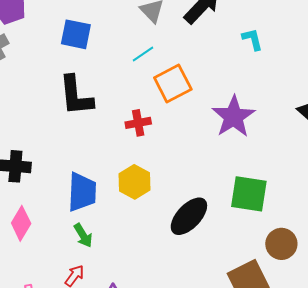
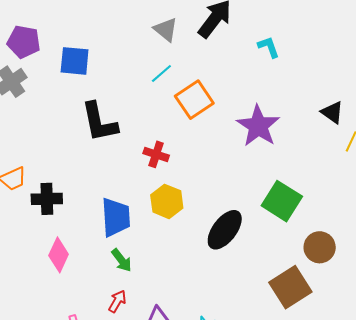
blue square: (76, 34) -> (75, 61), moved
red cross: (138, 123) -> (156, 154), moved, turned 35
green square: (249, 194) -> (282, 201), turned 30

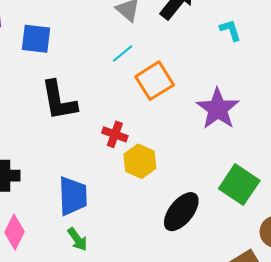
yellow hexagon: (167, 201) -> (140, 161), moved

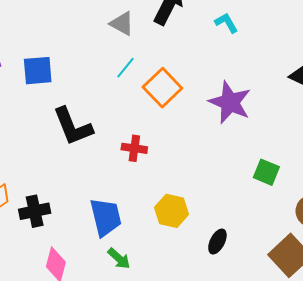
yellow hexagon: (140, 161) -> (172, 211), moved
green square: (239, 185) -> (266, 172), size x0.7
black ellipse: (181, 212) -> (217, 242), moved, size x0.6

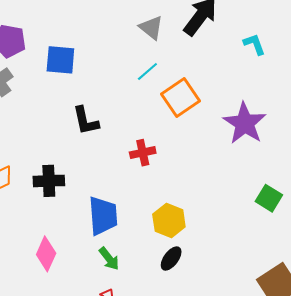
black L-shape: (73, 126) -> (86, 121), size x0.7
red cross: (134, 148) -> (143, 153), turned -30
black cross: (35, 211) -> (49, 181), moved
black ellipse: (217, 242) -> (171, 258), moved

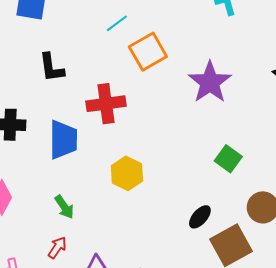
red cross: (143, 153) -> (106, 104), size x1.5
blue trapezoid: (103, 216) -> (63, 140), moved
black ellipse: (171, 258) -> (200, 217), moved

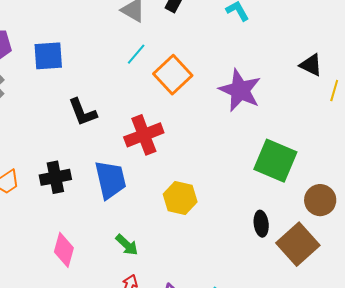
green square: (228, 159) -> (275, 161), size x1.6
black ellipse: (200, 217) -> (261, 224), turned -35

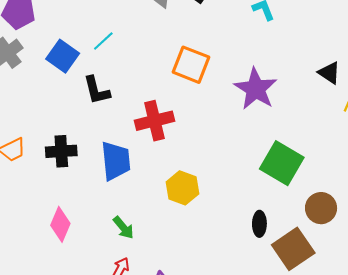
cyan line: (136, 54) -> (103, 41), moved
blue square: (48, 56) -> (63, 56), moved, turned 32
orange square: (173, 75) -> (191, 65), turned -33

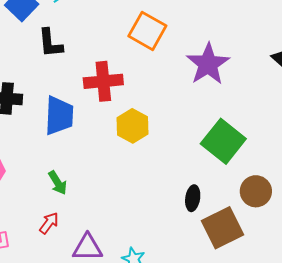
yellow hexagon: (182, 188) -> (132, 126), moved

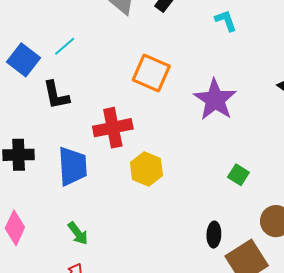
green square: (223, 141) -> (238, 175), size x0.5

